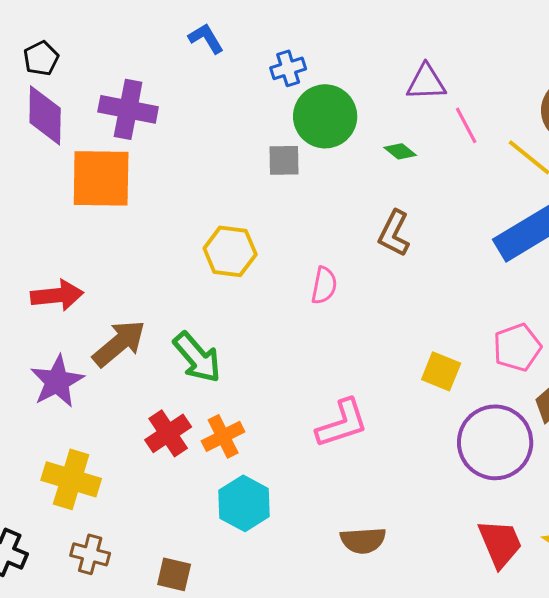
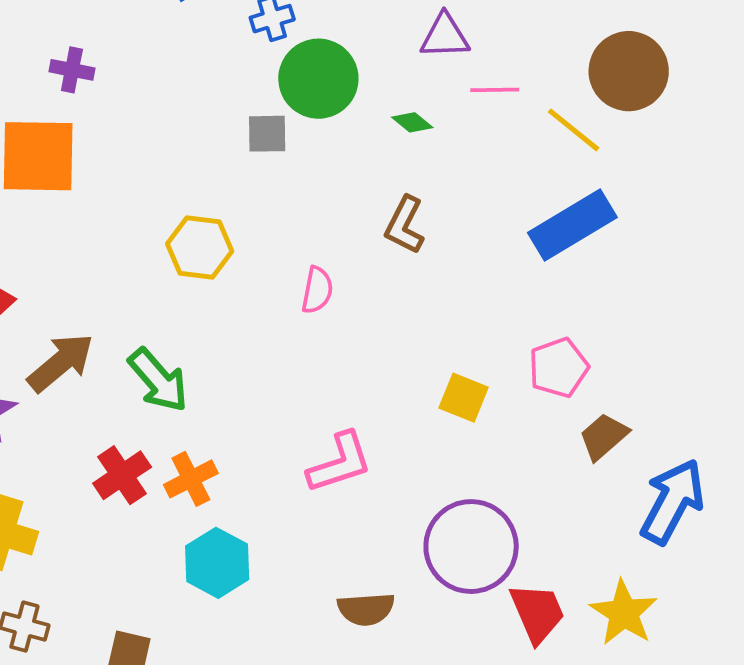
purple cross: (128, 109) -> (72, 70), size x0.6
pink line: (466, 125) -> (495, 90), turned -63
purple circle: (495, 442) -> (471, 547), moved

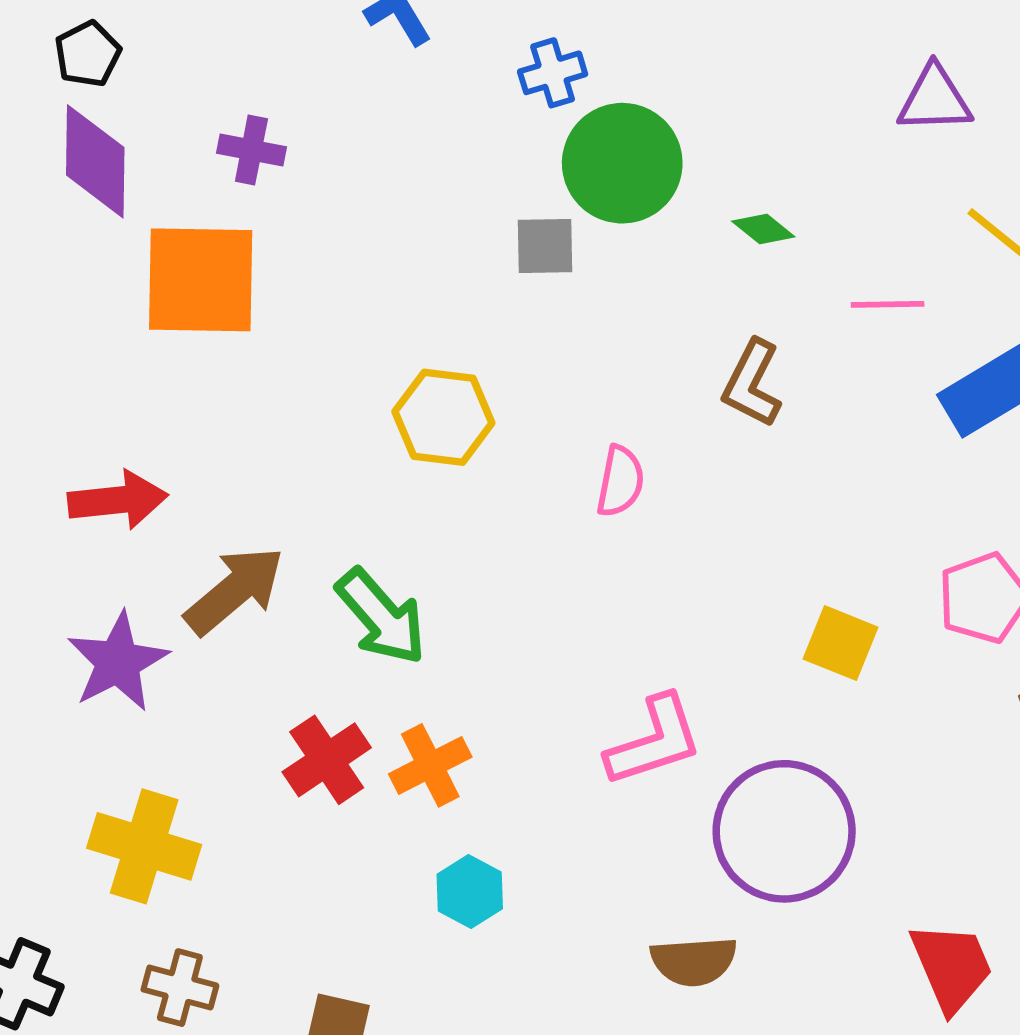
purple triangle: (445, 36) -> (935, 99), moved
pink line: (495, 90) -> (888, 304), moved
purple circle: (471, 547) -> (784, 831), moved
cyan hexagon: (217, 563) -> (470, 892), size x0.7

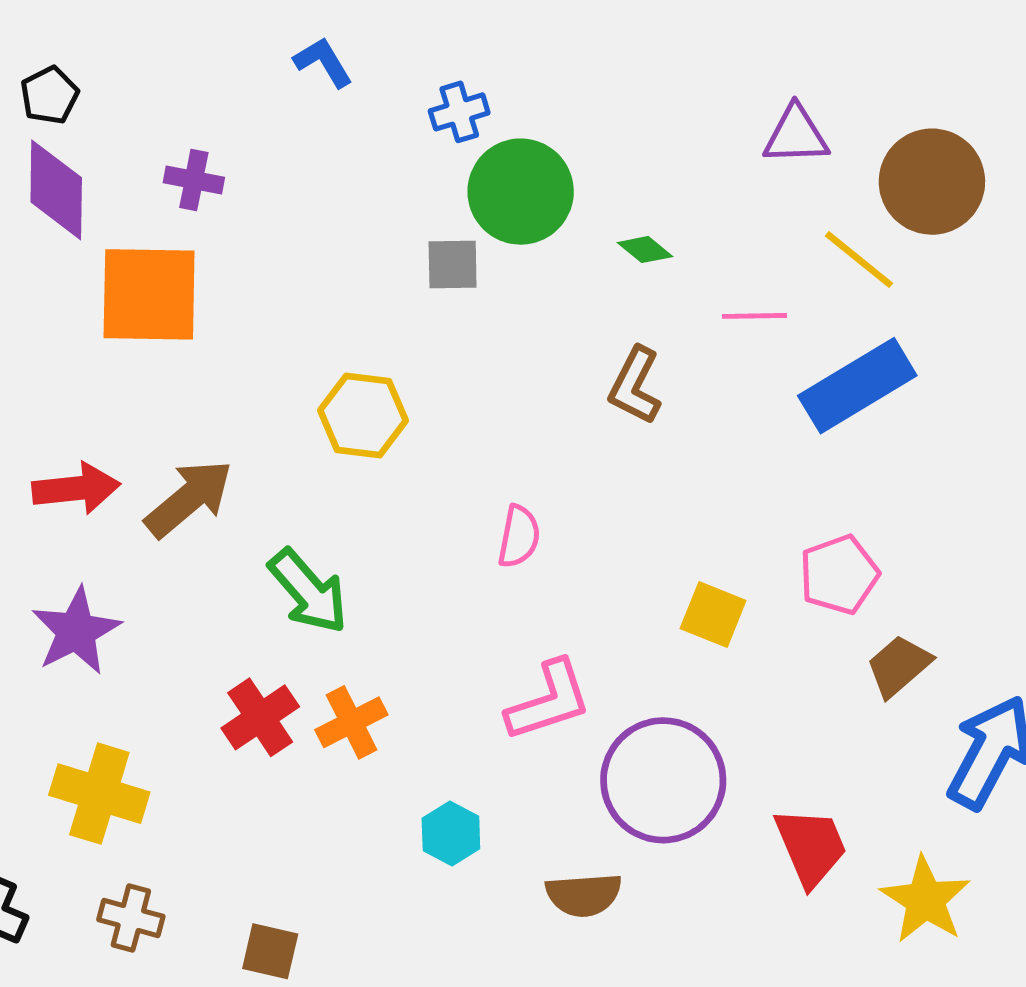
pink semicircle: (620, 481) -> (519, 537), moved
brown arrow: (234, 590) -> (189, 498), moved
cyan hexagon: (470, 892) -> (451, 833), moved
red trapezoid: (952, 967) -> (811, 847), moved

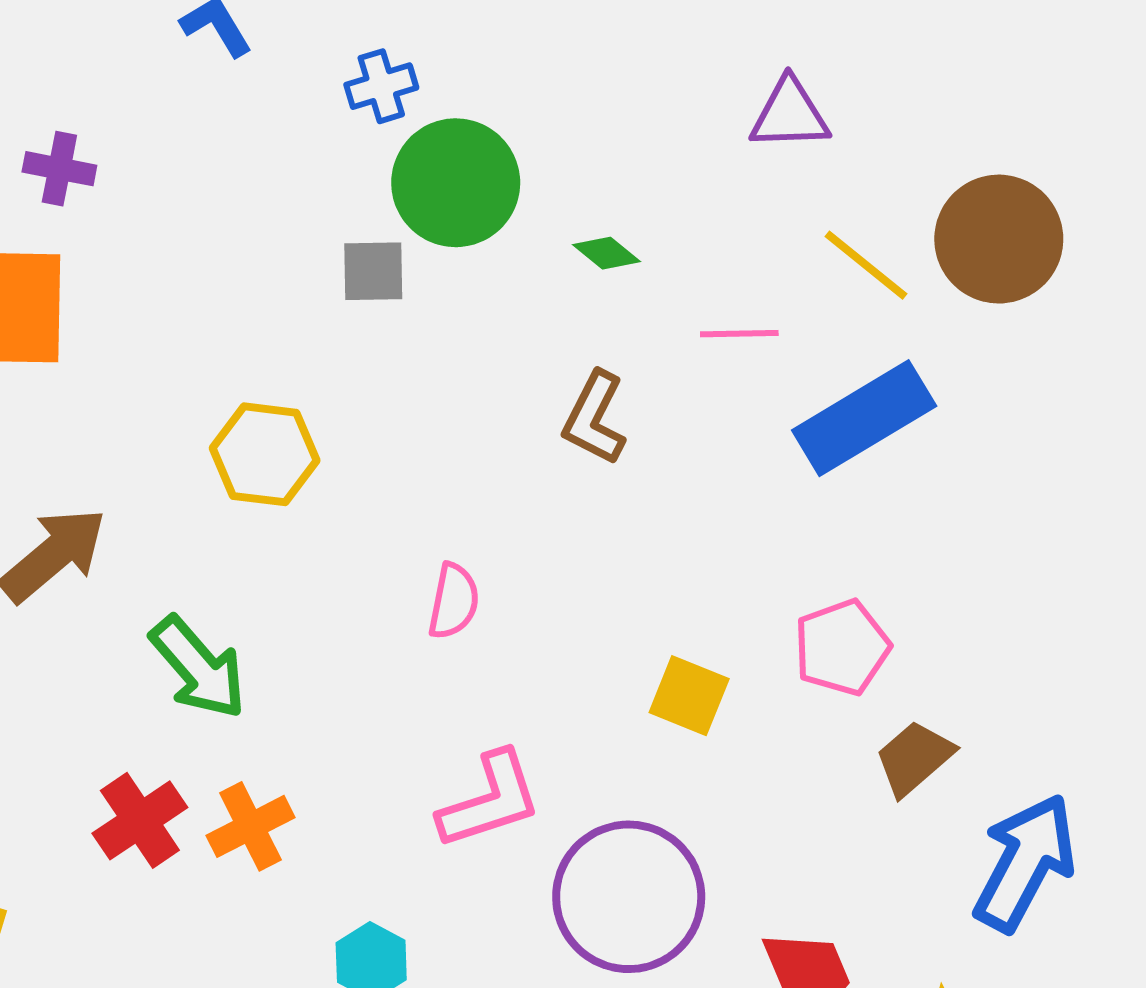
brown circle: (932, 182) -> (999, 239), moved

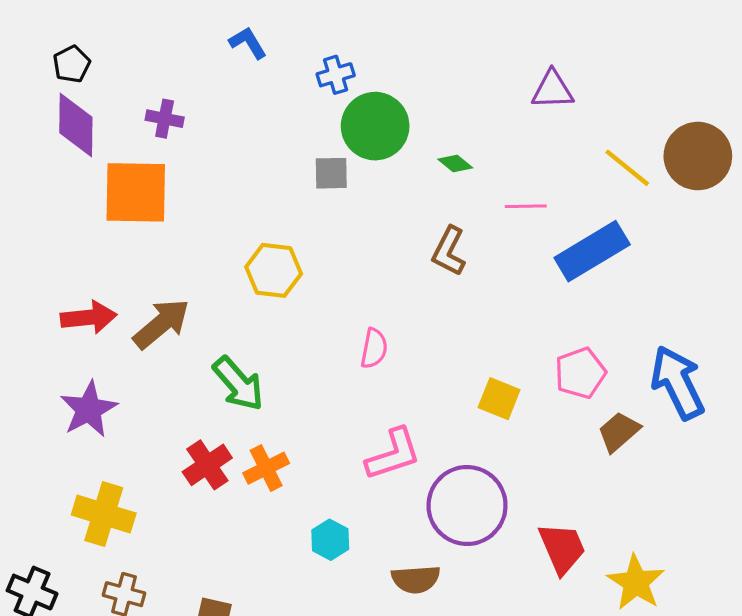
brown circle: (999, 239) -> (698, 156), moved
yellow line: (866, 265) -> (627, 168), moved
blue arrow: (1025, 863) -> (678, 383), moved, turned -54

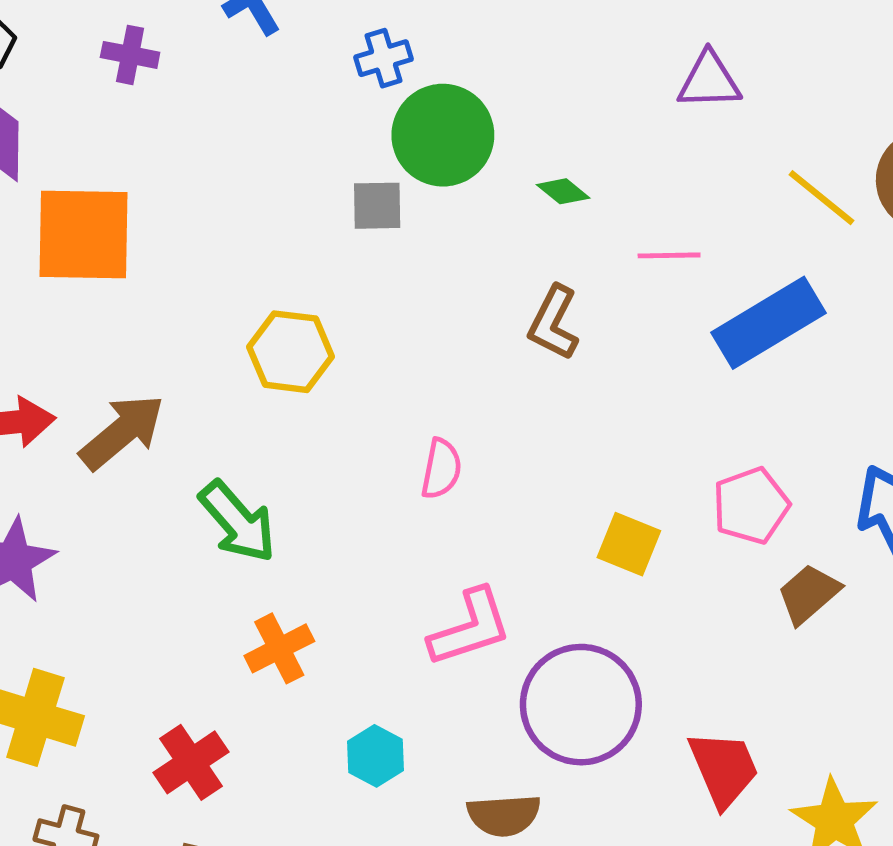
purple cross: (165, 119) -> (130, 55), moved
red cross: (207, 465) -> (191, 762), moved

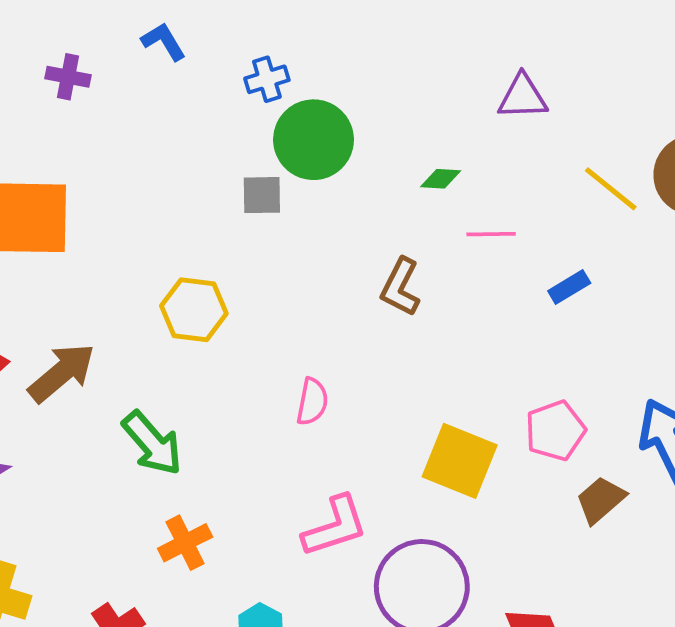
green diamond: (563, 191) -> (441, 179), moved, turned -36
blue rectangle: (769, 323) -> (569, 287), size x0.5
yellow square: (629, 544) -> (460, 461), size x1.5

